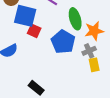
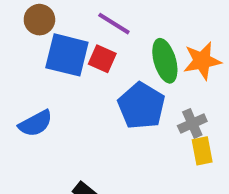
red square: (34, 31) -> (102, 59), moved
orange star: (94, 31) -> (202, 61), moved

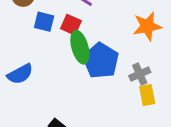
blue square: (67, 55) -> (44, 22), size x0.6
green ellipse: (165, 61) -> (80, 47), moved

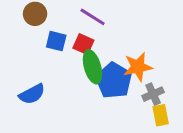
orange star: (147, 26) -> (138, 67), moved

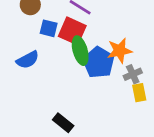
red square: (83, 44) -> (72, 31), size x1.5
blue semicircle: (32, 94) -> (28, 60), moved

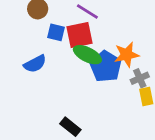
red square: (72, 31) -> (80, 35), turned -36
green ellipse: (80, 51) -> (87, 55), turned -48

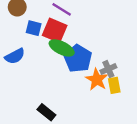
red square: (80, 35) -> (55, 30), turned 35
orange star: (127, 55) -> (97, 80), moved, turned -30

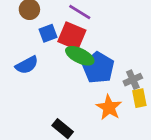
blue square: (34, 28) -> (48, 33), turned -35
orange star: (97, 80) -> (109, 107), moved

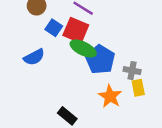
blue square: (48, 33) -> (54, 28), turned -35
gray cross: (133, 80) -> (132, 71), turned 35

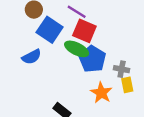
blue square: (54, 28) -> (50, 30), size x1.6
red square: (76, 30) -> (84, 31), moved

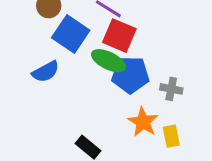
blue pentagon: (92, 59) -> (130, 75), turned -30
yellow rectangle: (127, 85) -> (171, 136), moved

